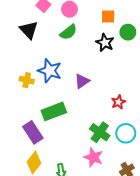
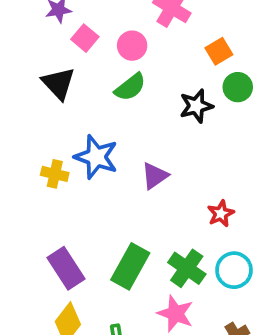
orange square: (108, 16) -> (219, 51), moved, turned -32
black star: (105, 43) -> (196, 106), turned 30
green rectangle: (54, 111) -> (130, 266), moved, turned -40

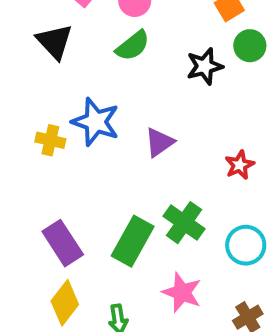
red star: (221, 214) -> (240, 165), moved
green cross: (187, 268) -> (184, 223), moved

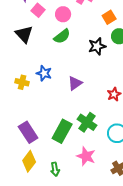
blue star: (96, 122) -> (44, 73), size x0.7

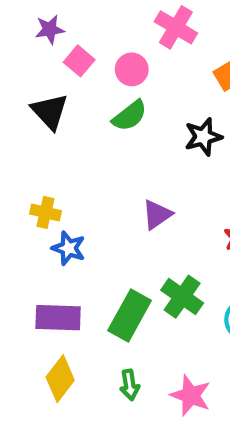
blue star: (44, 73) -> (69, 248), moved
purple rectangle: (28, 132) -> (58, 318), turned -55
pink star: (86, 156) -> (191, 395), moved
green arrow: (55, 169) -> (130, 385), moved

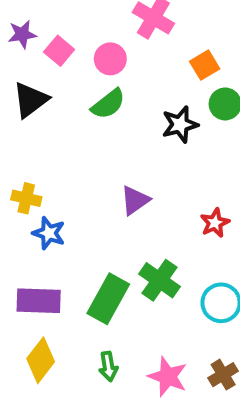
purple star: (50, 29) -> (22, 34), moved
black triangle: (50, 111) -> (30, 100), turned 36

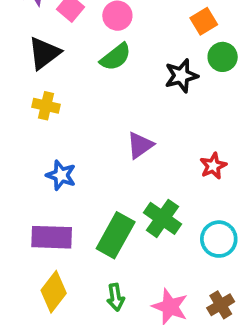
yellow cross: (26, 198) -> (46, 106), moved

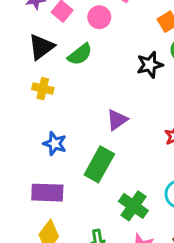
green semicircle: (116, 57) -> (80, 54), moved
green cross: (162, 218) -> (133, 206), moved
green rectangle: (116, 235) -> (99, 164), moved

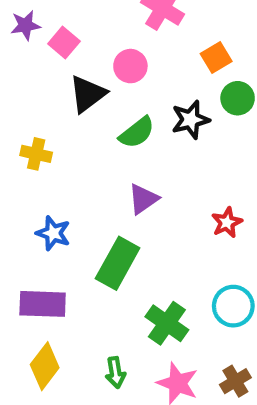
pink circle: (99, 17) -> (130, 66), moved
black triangle: (41, 47) -> (88, 94), moved
green semicircle: (80, 54) -> (137, 133), moved

